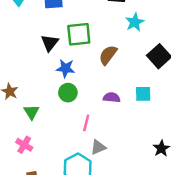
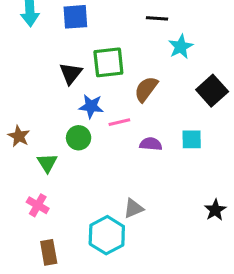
green circle: (68, 93) -> (79, 138), moved
pink line: (86, 123) -> (119, 122), moved, turned 63

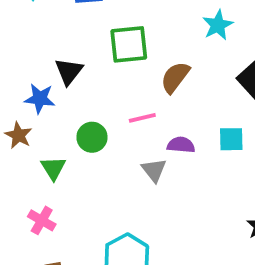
black triangle: (71, 73) -> (69, 71), moved
blue star: (91, 106) -> (40, 99), moved
gray triangle: (134, 208) -> (154, 170), moved, turned -45

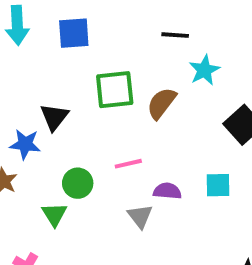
brown semicircle: (175, 77) -> (161, 103), moved
green triangle: (53, 168) -> (54, 214), moved

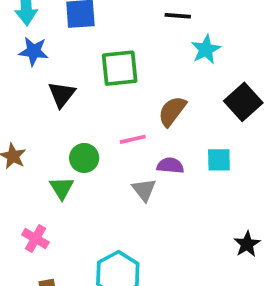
brown semicircle: (161, 103) -> (172, 111), moved
blue star: (25, 144) -> (34, 51), moved

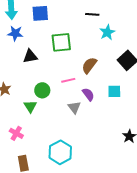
black triangle: (62, 94) -> (30, 56), turned 42
purple semicircle: (170, 165) -> (88, 94), turned 48

